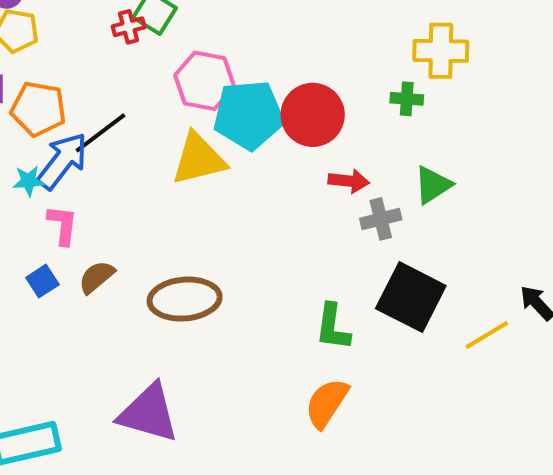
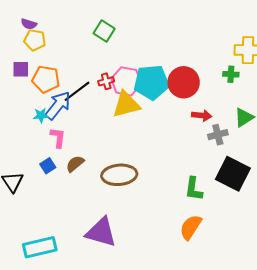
red cross: (129, 27) -> (106, 81), moved
pink hexagon: (205, 81) -> (126, 81), moved

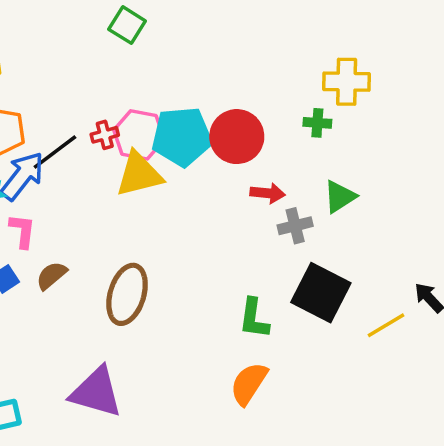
green square: (104, 31) -> (127, 25), moved
brown ellipse: (119, 175) -> (127, 294), turned -68

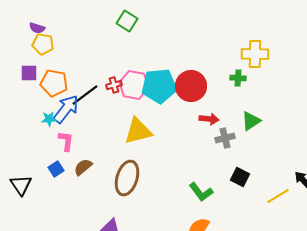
yellow triangle: (139, 174) -> (138, 131), moved
black square: (321, 293) -> (240, 177), size x0.6
green L-shape: (254, 318) -> (201, 192), turned -45

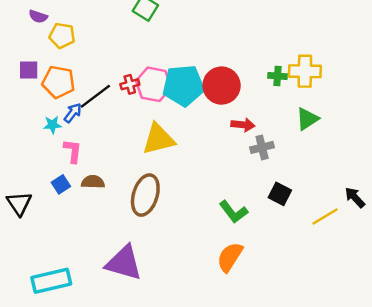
yellow pentagon: (43, 44) -> (62, 36), moved
yellow cross: (255, 54) -> (305, 71), moved
blue arrow: (66, 109) -> (73, 113), size x0.6
green triangle: (251, 121) -> (307, 119), moved
brown semicircle: (83, 167) -> (93, 182), turned 42

